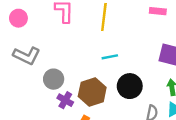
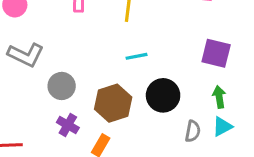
purple cross: (65, 100) -> (68, 125), moved

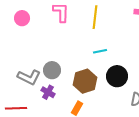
gray L-shape: (26, 55) -> (29, 77), moved
purple cross: (68, 125) -> (48, 92), moved

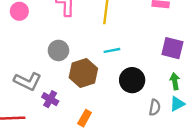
gray circle: (52, 70) -> (58, 50), moved
brown hexagon: (85, 81) -> (83, 73), moved

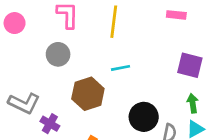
gray circle: (58, 50) -> (58, 54), moved
black circle: (132, 80) -> (144, 117), moved

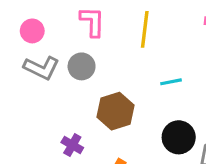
cyan line: (121, 68) -> (171, 82), moved
gray L-shape: (24, 103) -> (41, 68), moved

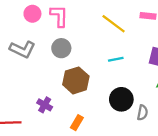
yellow line: (145, 29) -> (114, 24), moved, turned -60
pink circle: (32, 31) -> (32, 14), moved
gray circle: (82, 66) -> (61, 48), moved

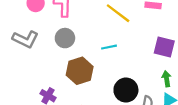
cyan line: (116, 59) -> (109, 47), moved

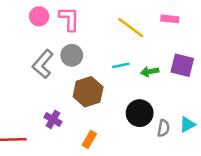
gray L-shape: (25, 39) -> (43, 64), moved, turned 105
green arrow: (167, 79) -> (150, 72), moved, turned -91

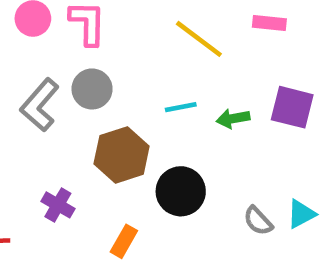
black circle: (140, 113) -> (181, 191), moved
gray semicircle: (163, 128) -> (258, 221), turned 126

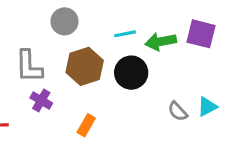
gray L-shape: (40, 105) -> (29, 66), moved, turned -42
green arrow: (233, 119) -> (161, 42), size x1.4
black circle: (181, 191) -> (131, 73), moved

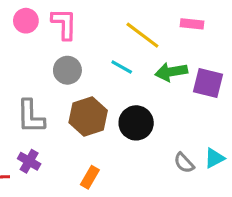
cyan line: (125, 34) -> (122, 67), moved, turned 40
green arrow: (161, 42) -> (171, 72), moved
purple cross: (41, 100) -> (29, 161), moved

